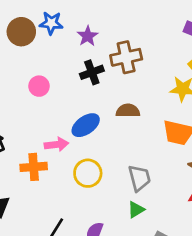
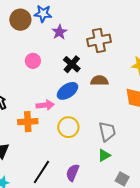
purple star: (88, 36) -> (59, 32), moved
black cross: (92, 72) -> (72, 64), moved, turned -30

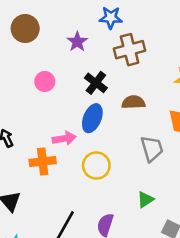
blue star: (43, 14) -> (111, 18), moved
blue ellipse: (67, 91) -> (92, 118), turned -30
gray trapezoid: (107, 131) -> (152, 149), moved

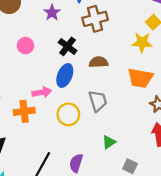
gray trapezoid: (152, 149) -> (98, 101), moved

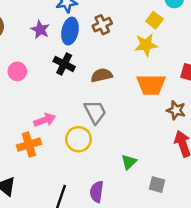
brown cross: (95, 19) -> (102, 25), moved, size x0.7
blue ellipse: (65, 75) -> (70, 31), moved
gray trapezoid: (98, 101) -> (95, 112), moved

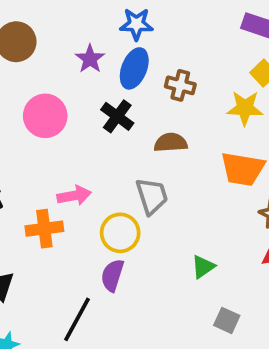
brown cross: (102, 25) -> (180, 85), moved, turned 30
pink circle: (17, 71) -> (45, 116), size x1.5
green triangle: (129, 162) -> (203, 267), moved
purple semicircle: (97, 192) -> (112, 275), moved

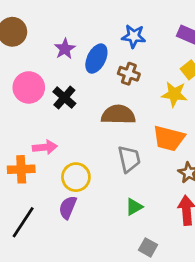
blue star: (136, 24) -> (134, 36), moved
black cross: (117, 116) -> (64, 98), moved
brown semicircle: (171, 143) -> (118, 115), size x1.4
gray trapezoid: (152, 196) -> (129, 159), moved
black line: (77, 319) -> (23, 222), moved

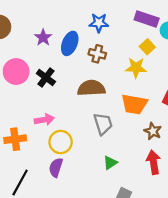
pink arrow: (45, 147) -> (44, 120), moved

